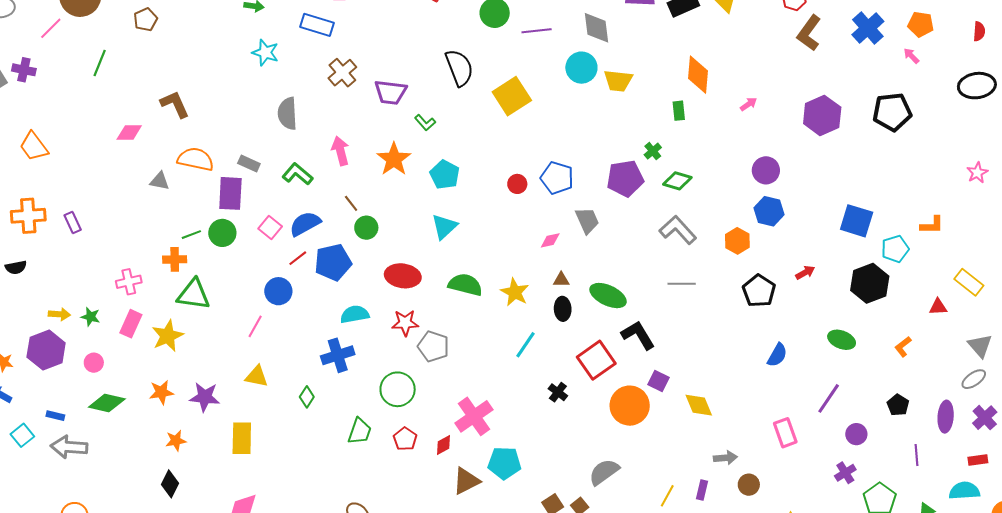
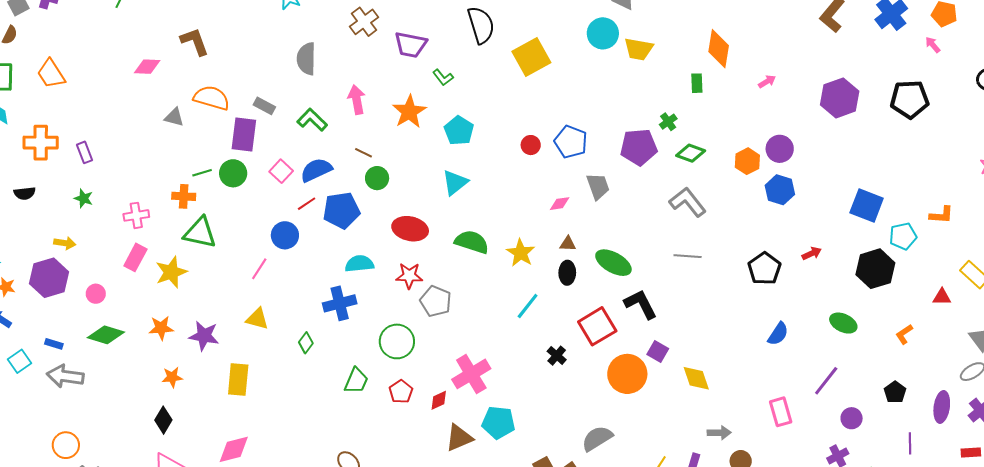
brown line: (351, 203) -> (364, 153), turned -30
orange hexagon: (737, 241) -> (747, 161), moved
green star: (90, 317) -> (84, 198), moved

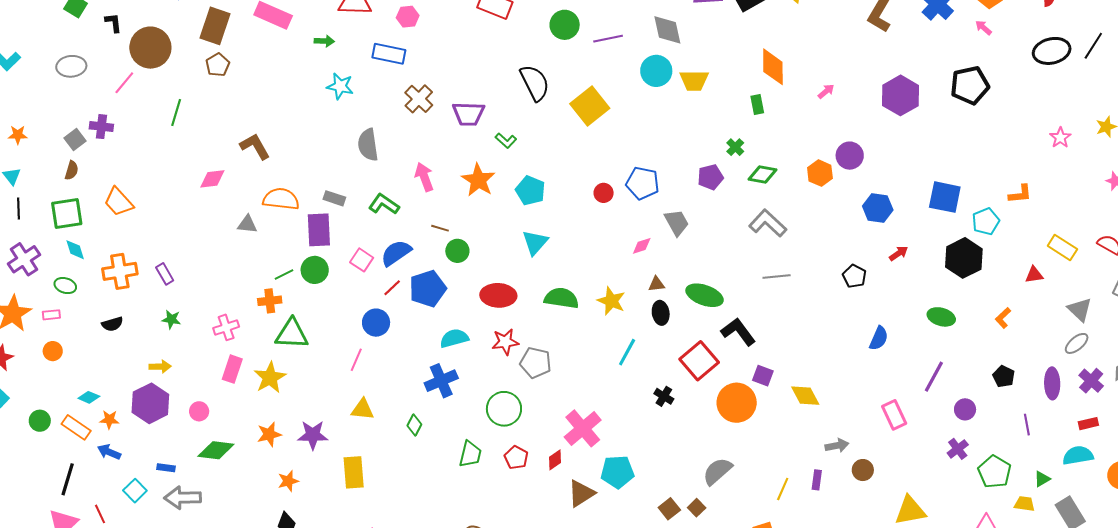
purple pentagon: (639, 147) -> (710, 177), size x0.7
blue hexagon: (780, 190) -> (878, 208), moved
black pentagon: (764, 269) -> (854, 276), size x0.7

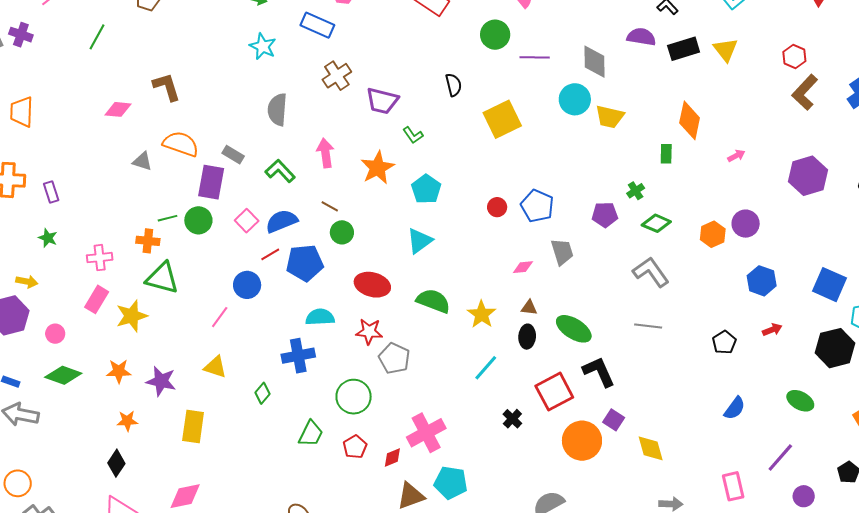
black semicircle: (535, 83) -> (454, 85), size x0.6
orange trapezoid: (119, 202) -> (22, 112), turned 32

